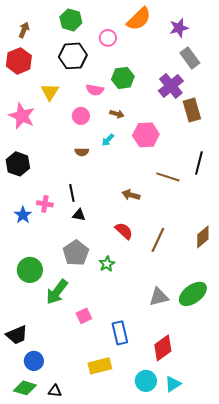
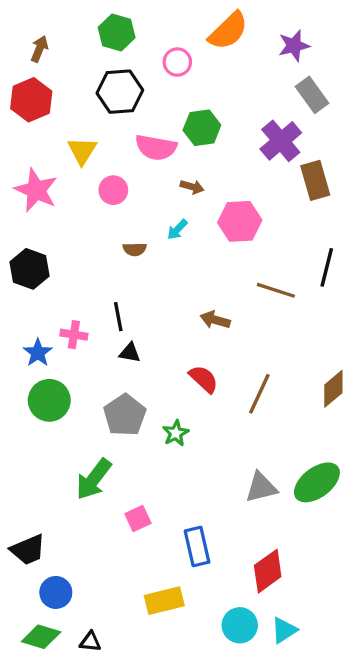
pink semicircle: (95, 90) -> (156, 147), size x1.4
pink circle: (81, 116) -> (113, 190), moved
green circle: (30, 270) -> (49, 400), moved

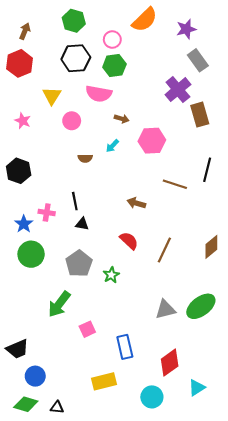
green hexagon: (202, 128) -> (114, 66), moved
pink star: (36, 190) -> (23, 121), size x0.6
cyan triangle: (284, 630) -> (197, 388), moved

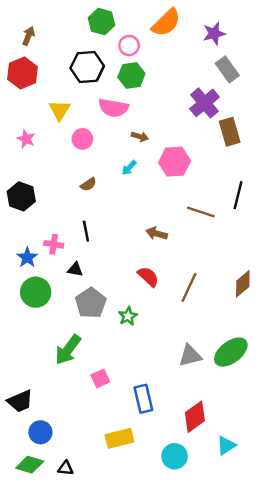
green hexagon: (74, 21) -> (102, 22), moved
brown semicircle: (85, 158) -> (88, 184), moved, turned -32
black triangle: (82, 224) -> (75, 269), moved

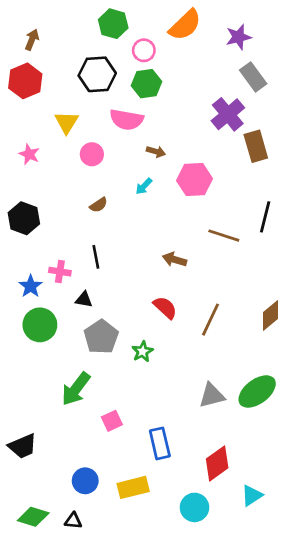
blue circle: (40, 432) -> (85, 481), moved

